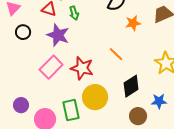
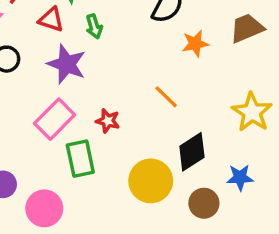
red star: (82, 68) -> (108, 121), size x0.6
yellow circle: (95, 97) -> (151, 181), moved
green rectangle: (71, 110) -> (80, 159), moved

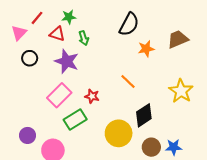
green rectangle: (80, 159) -> (75, 120), turned 70
blue star: (240, 177) -> (174, 147), moved

